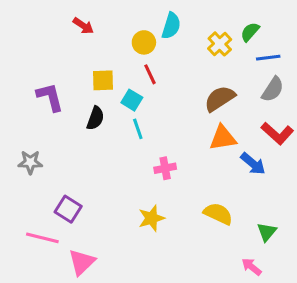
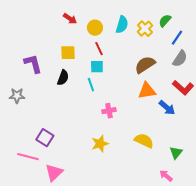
red arrow: (83, 26) -> (70, 19), moved
cyan semicircle: (171, 26) -> (122, 25), moved
blue line: (268, 58) -> (177, 38), turned -49
cyan square: (132, 100) -> (97, 67), moved, turned -32
gray star: (30, 162) -> (17, 96), moved

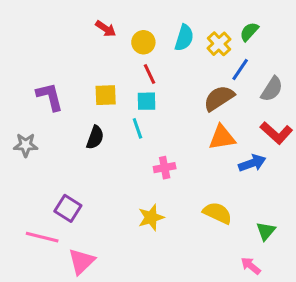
blue line: (177, 38) -> (240, 69), moved
yellow square: (68, 53) -> (106, 95), moved
black semicircle: (63, 78) -> (95, 137), moved
blue arrow: (167, 108) -> (252, 163), turned -60

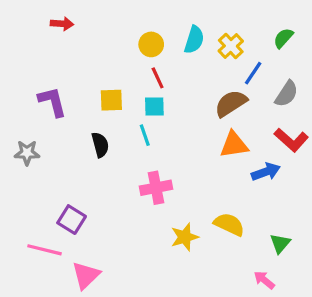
red arrow: (106, 29) -> (62, 24), moved, turned -30
green semicircle: (249, 32) -> (283, 38), moved
black semicircle: (95, 137) -> (100, 145), turned -35
pink cross: (165, 168) -> (156, 188), moved, size x1.4
yellow star: (151, 217) -> (185, 237), moved

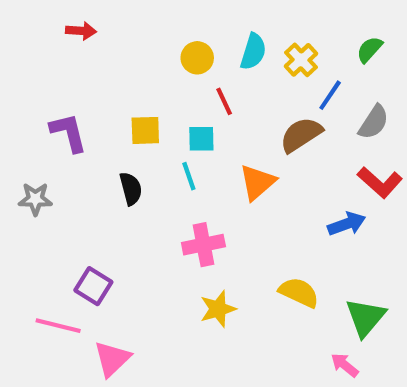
red line: (158, 78) -> (224, 101), moved
orange triangle: (234, 145) -> (257, 182), moved, turned -32
yellow star: (185, 237) -> (218, 309), moved
green triangle: (280, 243) -> (365, 317), size x1.5

